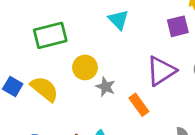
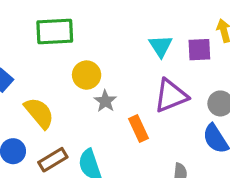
cyan triangle: (119, 20) -> (161, 46), moved
yellow semicircle: (44, 89) -> (39, 113), moved

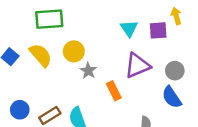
yellow semicircle: (39, 113) -> (41, 55), moved

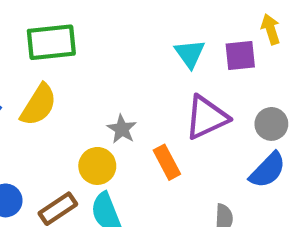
yellow circle: (74, 51) -> (97, 166), moved
yellow semicircle: (41, 55) -> (39, 105), turned 75
blue semicircle: (172, 97) -> (268, 170), turned -100

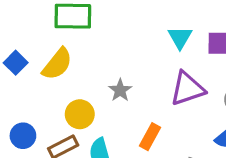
orange rectangle: (167, 162) -> (150, 137), moved, turned 50
yellow circle: (97, 166) -> (80, 114), moved

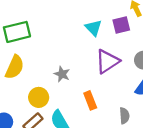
orange rectangle: (150, 137) -> (90, 100), turned -36

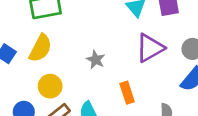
yellow circle: (39, 97) -> (50, 86), moved

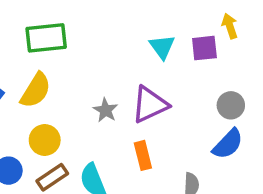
purple triangle: (150, 48) -> (150, 105), moved

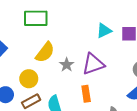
cyan triangle: (162, 47) -> (104, 31), turned 35
yellow semicircle: (36, 90) -> (45, 52), moved

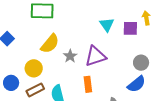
cyan triangle: (104, 31) -> (107, 25), turned -42

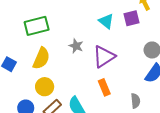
yellow semicircle: (50, 44) -> (41, 58), moved
gray star: (70, 56) -> (76, 46), moved

